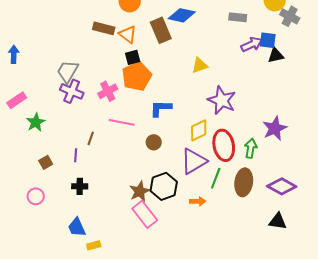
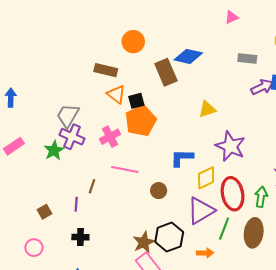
orange triangle: (128, 34) -> (116, 94), moved
blue L-shape: (161, 108) -> (182, 158), moved
green star: (36, 122) -> (54, 150), moved

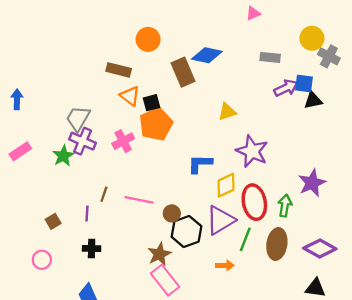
pink line: (125, 169) -> (139, 200), moved
brown circle: (159, 191) -> (172, 213), moved
black hexagon: (169, 237) -> (186, 232), moved

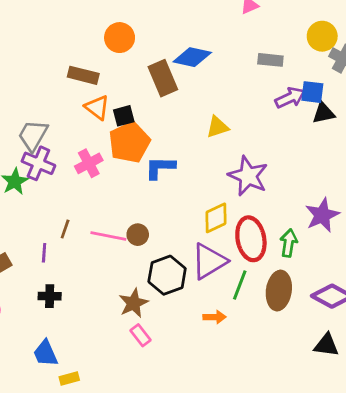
blue L-shape: (200, 164) -> (160, 168), moved
brown circle: (172, 213) -> (138, 235), moved
pink rectangle: (165, 280) -> (140, 335), size x0.6

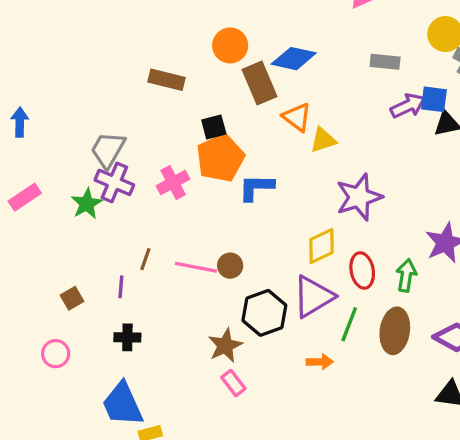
orange circle: (120, 38) -> (230, 45), moved
orange triangle: (97, 107) -> (297, 117), moved
purple star: (248, 176) -> (359, 197), turned 30
red ellipse: (251, 239) -> (362, 270), size x0.7
blue trapezoid: (45, 353) -> (123, 404), size x1.4

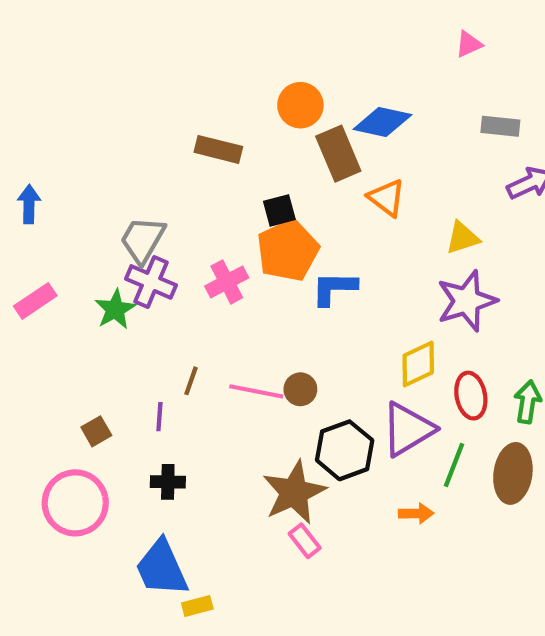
yellow triangle: (323, 140) -> (462, 238), moved
brown star: (225, 345) -> (294, 492), size x1.4
pink circle: (56, 354) -> (75, 503), size x1.8

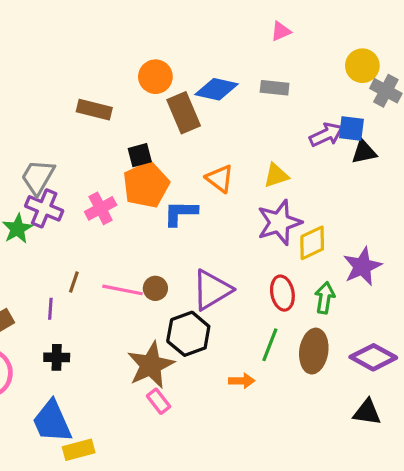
gray rectangle: (500, 126) -> (275, 88), moved
orange triangle: (387, 198) -> (220, 179), moved
yellow diamond: (418, 364) -> (312, 243), moved
purple triangle: (408, 429) -> (212, 290), moved
yellow rectangle: (197, 606) -> (79, 450), size x1.4

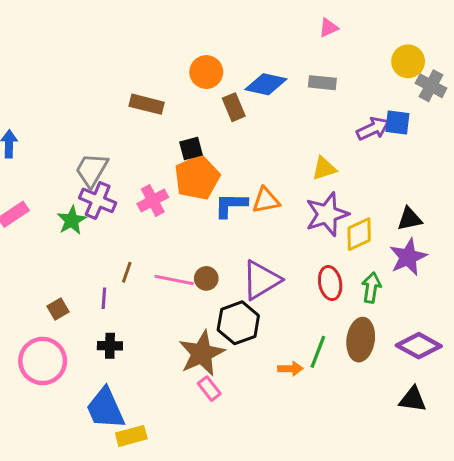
brown rectangle: (184, 113) -> (234, 107), size x0.7
black triangle: (364, 152) -> (410, 219), moved
orange triangle: (220, 179) -> (266, 200), moved, turned -48
green line: (270, 345) -> (318, 352), moved

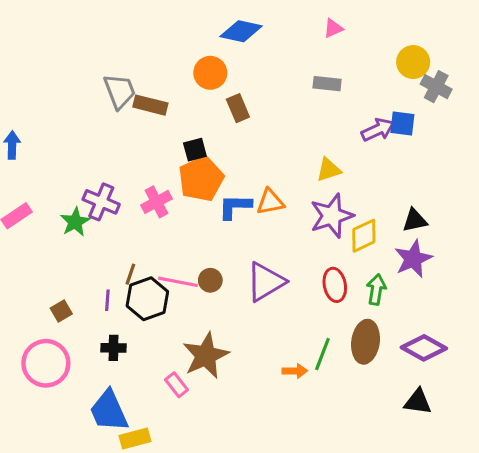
blue diamond: (266, 84) -> (241, 31), moved
gray trapezoid: (92, 170) -> (120, 91), moved, turned 129
black hexagon: (238, 323) -> (147, 299), moved
pink rectangle: (209, 389) -> (176, 385), moved

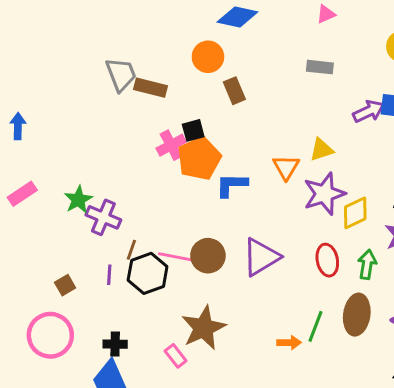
purple cross: (101, 202) -> (103, 217), moved
pink cross: (157, 202) -> (171, 145), moved
orange triangle: (270, 202) -> (286, 167), moved, turned -48
brown circle: (210, 280) -> (208, 256), size x1.5
black cross: (113, 348) -> (115, 344), moved

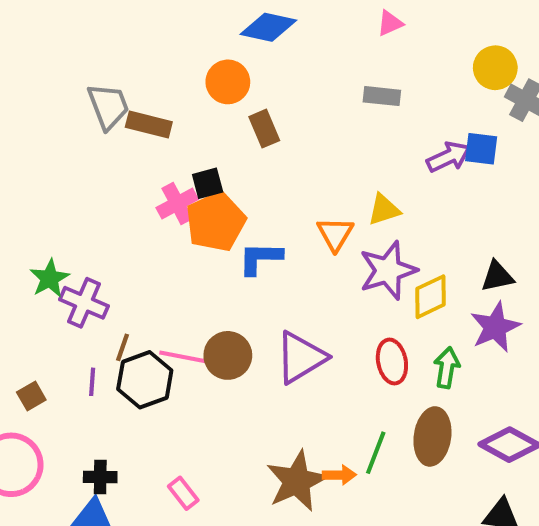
brown star: (204, 328) -> (297, 481), moved

